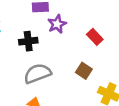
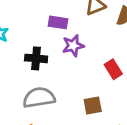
brown square: (84, 71) -> (93, 105), turned 35

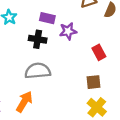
purple rectangle: (58, 22) -> (47, 18), moved
brown square: (93, 105) -> (94, 82), moved

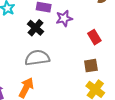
black cross: (38, 39) -> (36, 28), turned 35

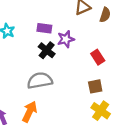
black cross: (36, 28) -> (47, 50), moved

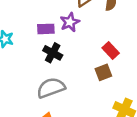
purple star: (66, 39) -> (70, 22), moved
brown square: (95, 86) -> (103, 72), moved

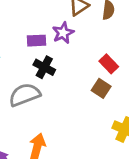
brown square: (103, 72) -> (101, 88), turned -35
gray semicircle: (51, 88) -> (25, 95), moved

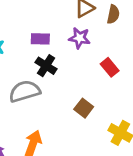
purple star: (63, 33) -> (80, 38), moved, turned 30
brown square: (101, 88) -> (84, 108), moved

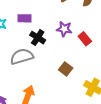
purple star: (80, 38) -> (64, 29), moved
purple rectangle: (40, 39) -> (25, 18), moved

